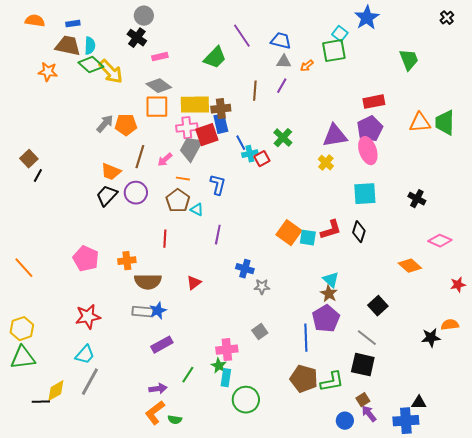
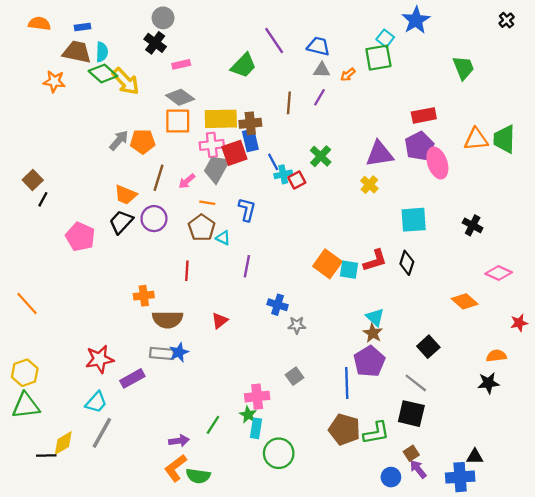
pink ellipse: (368, 151) -> (437, 163), moved
pink pentagon: (86, 259) -> (80, 237), moved
orange semicircle: (450, 325) -> (496, 356), moved
purple rectangle: (162, 345) -> (132, 378), moved
green semicircle: (175, 420) -> (198, 476), size x1.5

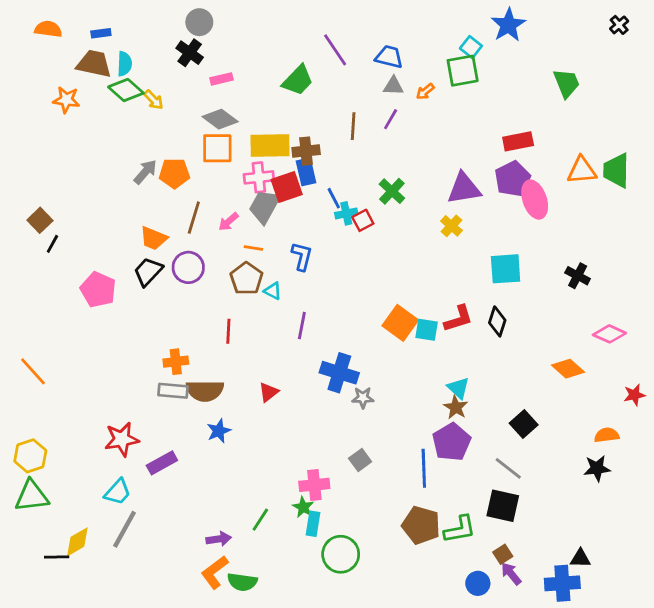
yellow arrow: (126, 81) -> (154, 100), size x0.6
blue cross: (278, 305) -> (339, 373), size x1.5
gray rectangle: (162, 353) -> (173, 391), moved

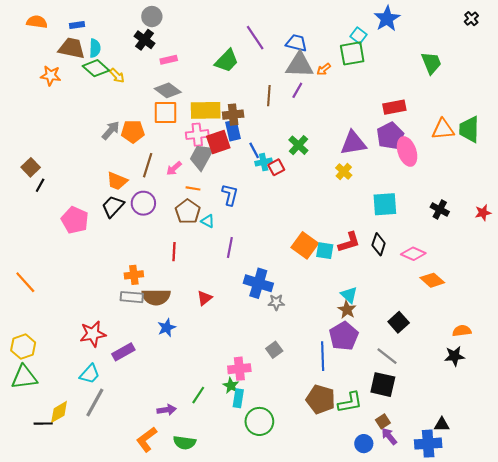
gray triangle: (393, 86) -> (299, 65), size x1.8
pink diamond: (609, 334) -> (413, 254), moved
red star: (634, 395) -> (483, 213), moved
orange L-shape: (215, 572) -> (147, 439), moved

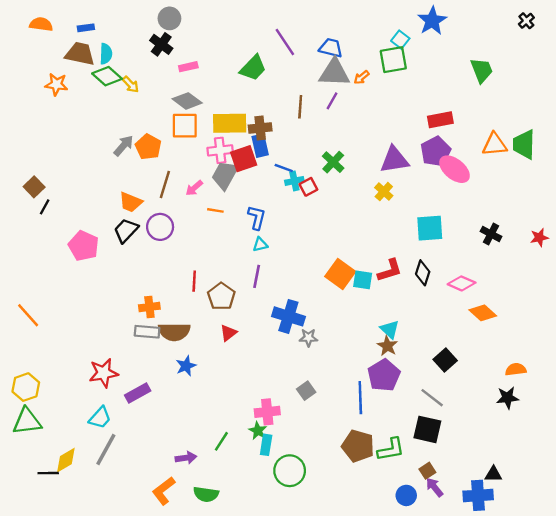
orange pentagon: (133, 131) -> (148, 147), turned 30
blue line: (254, 150) -> (284, 168), turned -42
pink ellipse: (407, 151) -> (455, 169), turned -32
brown pentagon: (188, 212) -> (221, 296), moved
cyan triangle: (208, 221) -> (260, 245), moved, turned -40

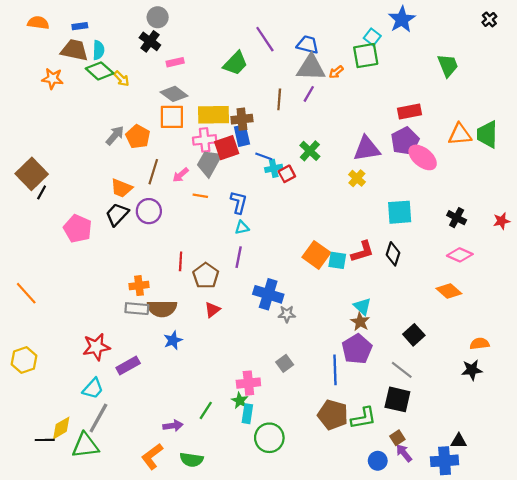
brown square: (34, 187) -> (32, 174), size x1.6
pink diamond: (462, 283) -> (460, 255), moved
green triangle: (27, 421) -> (85, 445), moved

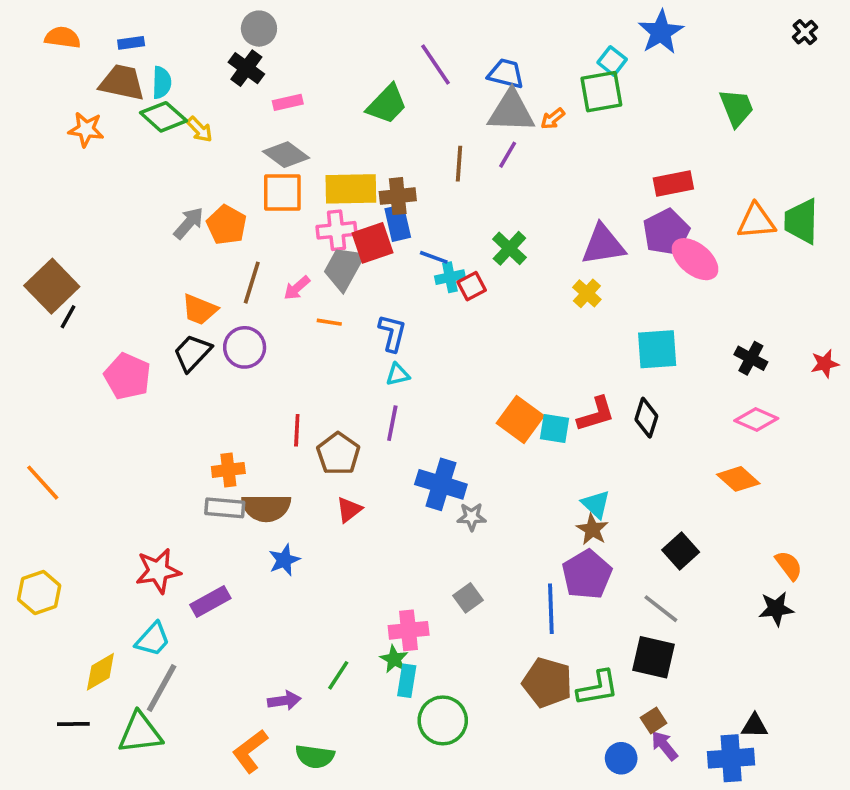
orange semicircle: (480, 344) -> (789, 565), turned 60
yellow diamond: (61, 428) -> (100, 672), moved

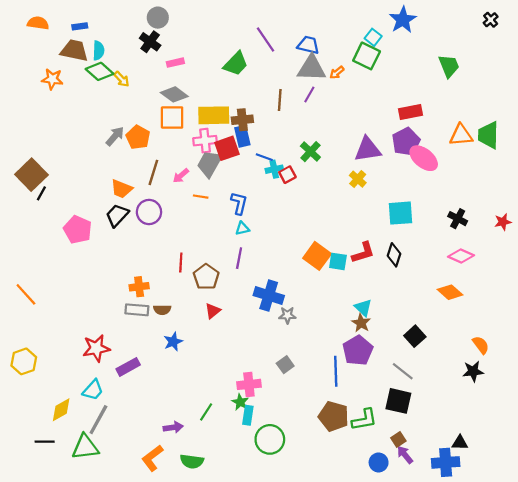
green square: (601, 92) -> (367, 56), turned 36
brown semicircle: (266, 508) -> (162, 310), size x0.6

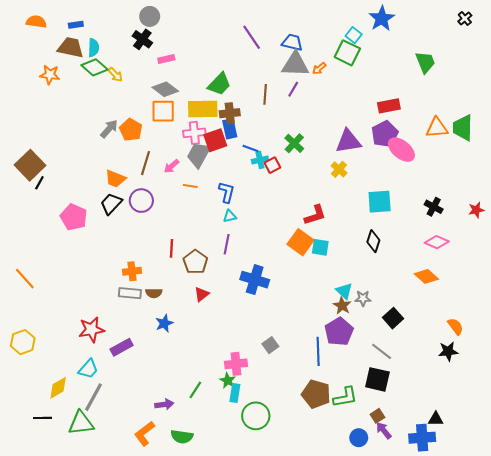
green trapezoid: (236, 64) -> (219, 84), moved
red L-shape: (363, 253) -> (315, 215), moved
gray star: (287, 315) -> (363, 298), moved

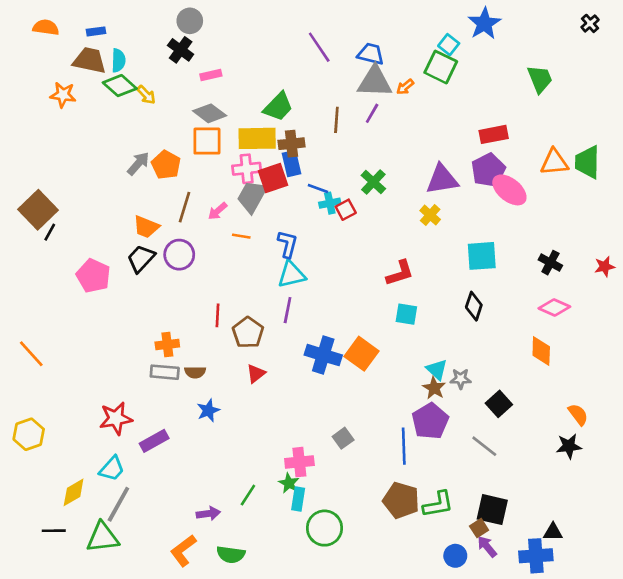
cyan triangle: (230, 216) -> (292, 274), size x1.6
orange square: (300, 242) -> (362, 354), moved
orange diamond: (426, 276) -> (541, 351), turned 50
black square: (377, 379) -> (492, 510), moved

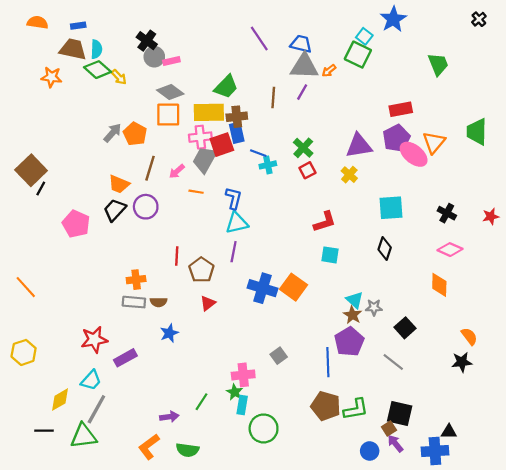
gray circle: (190, 21) -> (154, 57), moved
orange triangle: (554, 162) -> (434, 142), moved, turned -45
red square: (346, 210) -> (307, 170), moved

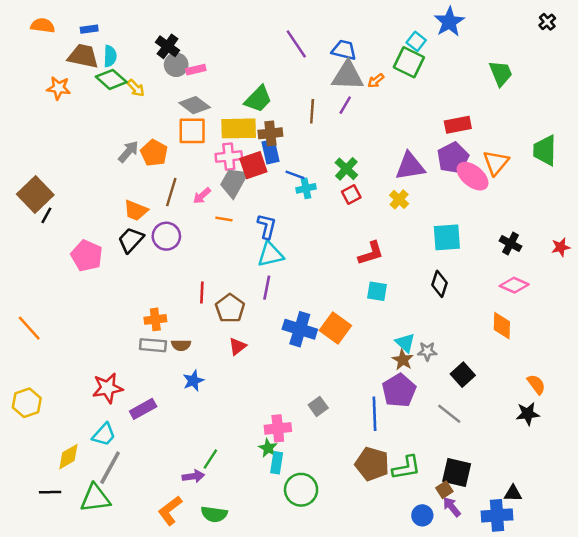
green line: (201, 402) -> (210, 459), moved

